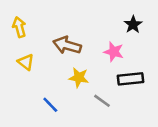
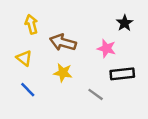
yellow arrow: (19, 27) -> (31, 24), moved
yellow star: (79, 78) -> (63, 73), moved
blue line: (50, 105) -> (28, 90), moved

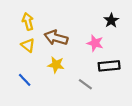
yellow triangle: (24, 58) -> (28, 45), moved

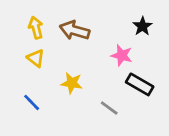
brown arrow: (56, 38) -> (75, 30), moved
black rectangle: (109, 66) -> (140, 84), turned 36

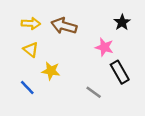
yellow arrow: (36, 28) -> (31, 23), turned 108
yellow star: (72, 83) -> (51, 71), moved
black rectangle: (140, 84) -> (120, 72), turned 30

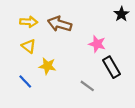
black star: (122, 22) -> (121, 14), moved

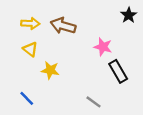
blue line: (25, 81) -> (27, 98), moved
gray line: (87, 86) -> (94, 102), moved

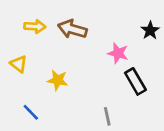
black star: (129, 15) -> (150, 30), moved
yellow triangle: (30, 49) -> (19, 64), moved
gray line: (94, 102) -> (107, 116), turned 42

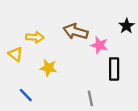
yellow arrow: (35, 26) -> (35, 37), moved
brown arrow: (72, 29) -> (76, 32), moved
black rectangle: (135, 81) -> (114, 69), turned 30

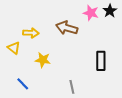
black star: (127, 26) -> (110, 11), moved
pink star: (99, 45) -> (91, 13), moved
gray line: (90, 98) -> (72, 87), moved

